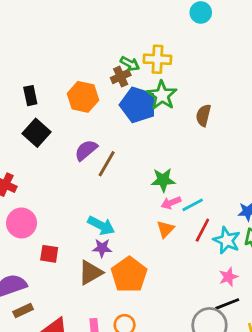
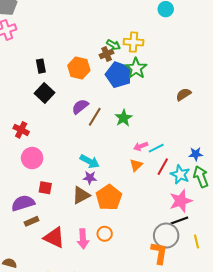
brown semicircle: (203, 115) -> (184, 94), moved, turned 42
green star: (163, 180) -> (123, 118), moved, turned -30
red square: (49, 254) -> (45, 188), moved
pink star: (228, 277) -> (181, 201), size x1.6

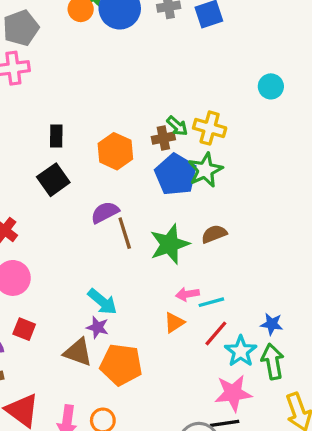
brown semicircle: (184, 94) -> (214, 234), moved
brown line: (95, 117) -> (125, 233), turned -60
green star: (123, 118) -> (170, 244), size x1.4
brown triangle: (81, 195) -> (78, 352), turned 36
orange pentagon: (109, 197) -> (121, 365), turned 30

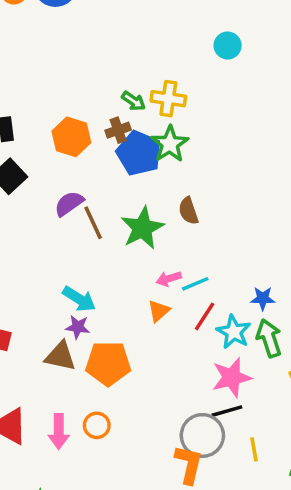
brown cross: (163, 138) -> (118, 130), moved
brown semicircle: (214, 234) -> (188, 211), turned -80

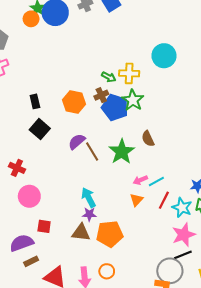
cyan circle: (228, 46) -> (164, 56), moved, size x1.5
cyan arrow: (79, 299) -> (89, 198), turned -144

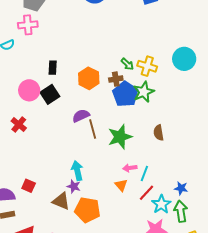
brown semicircle: (148, 139) -> (159, 133), moved
cyan line: (156, 181) -> (144, 173), turned -56
pink circle: (29, 196) -> (29, 90), moved
orange triangle: (136, 200) -> (121, 185), turned -40

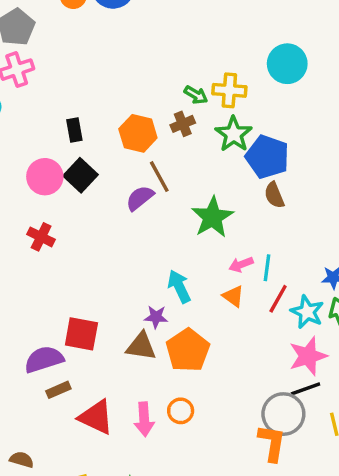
blue pentagon: (125, 94) -> (267, 157), moved
brown line: (93, 129) -> (159, 177), moved
cyan arrow: (77, 171) -> (179, 287), moved
red square: (29, 186) -> (81, 334), size x1.5
orange pentagon: (87, 210) -> (188, 350), turned -30

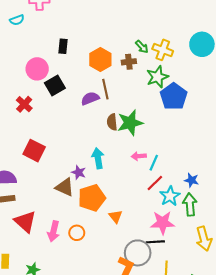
black square: (80, 175) -> (55, 86), moved
brown semicircle: (274, 195) -> (112, 122), moved
orange triangle: (233, 296) -> (116, 216), moved
red square: (81, 334) -> (34, 151), moved

